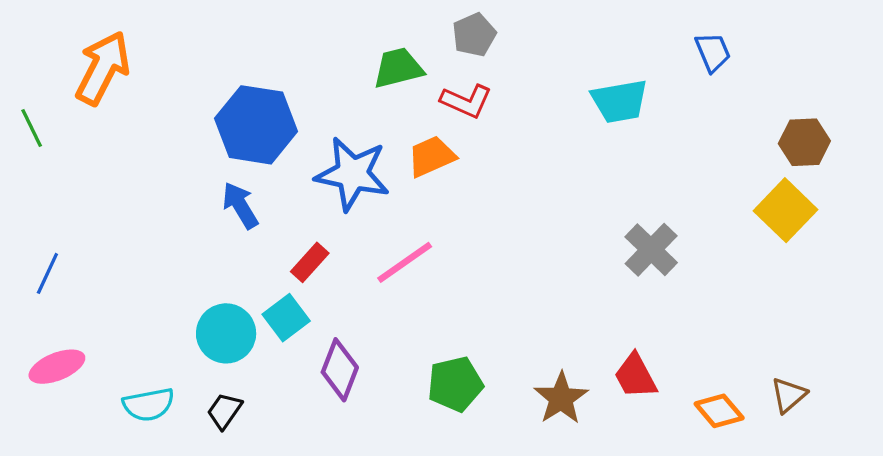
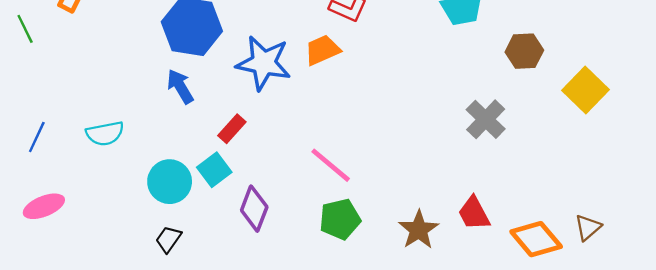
brown hexagon: (804, 142) -> (524, 51), moved
pink line: (405, 262) -> (331, 165), moved, turned 75
cyan semicircle: (149, 405) -> (105, 133), moved
orange diamond: (719, 411) -> (536, 239), size x1.4

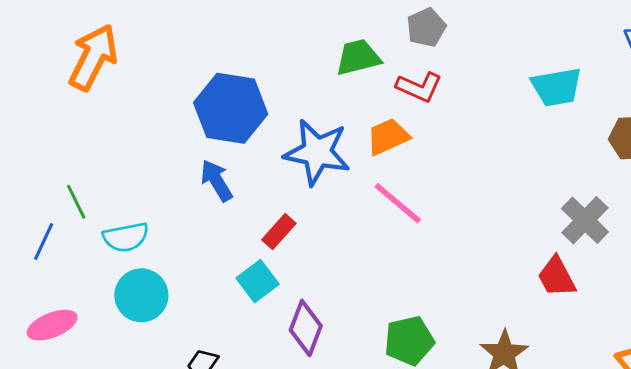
green line: (25, 29) -> (76, 202), moved
pink line: (331, 165) -> (398, 203), moved
cyan circle: (170, 182) -> (141, 295), moved
red trapezoid: (474, 213) -> (557, 277), moved

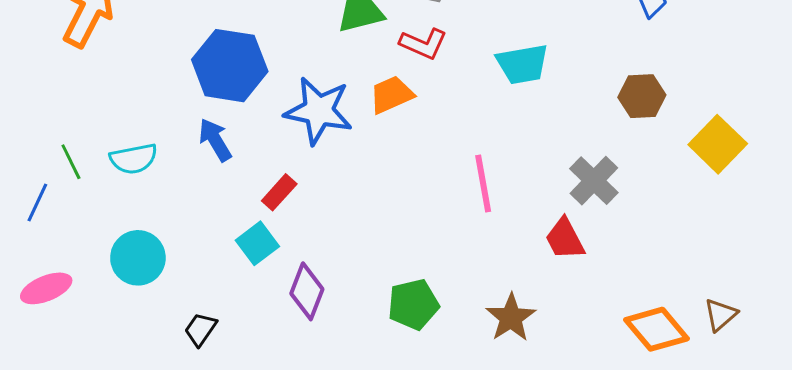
cyan trapezoid: (557, 87) -> (522, 64), moved
pink line: (398, 203) -> (483, 184), moved, turned 40
cyan semicircle: (126, 237) -> (134, 159), moved

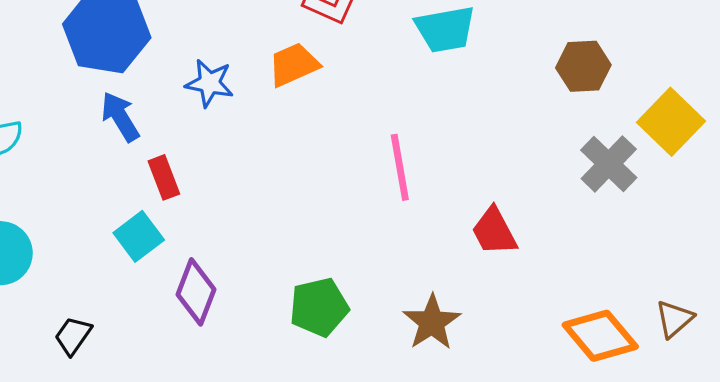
blue star: (319, 111) -> (209, 83), size x0.6
blue arrow: (215, 140) -> (120, 117), moved
gray cross: (594, 181) -> (609, 164), moved
red rectangle: (279, 192) -> (164, 177), turned -63

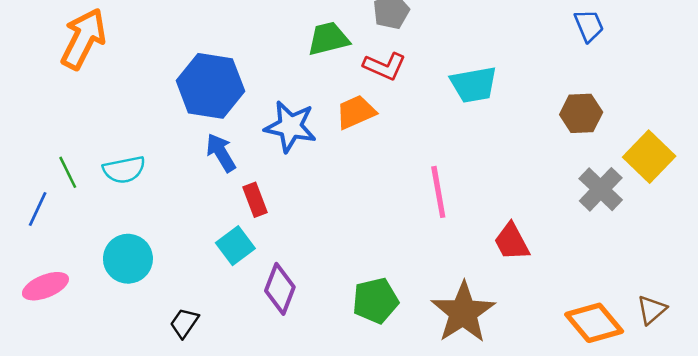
blue star: (209, 83) -> (290, 126), size x1.4
brown star: (432, 322) -> (463, 312), size x1.4

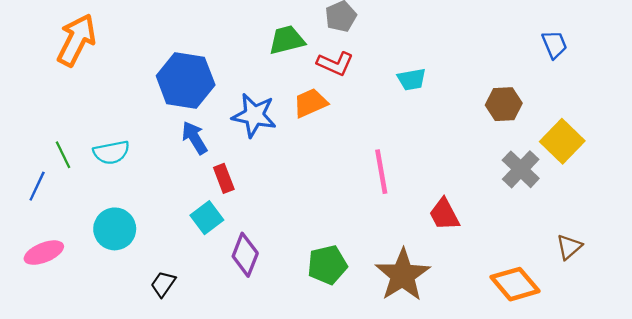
blue trapezoid: (589, 26) -> (554, 44), moved
cyan trapezoid: (474, 85) -> (412, 79), size x0.7
brown triangle: (652, 310) -> (569, 247), moved

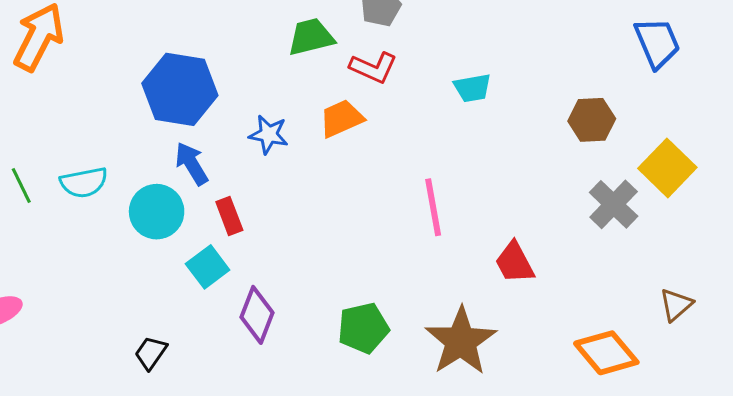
blue trapezoid: (554, 44) -> (657, 43), size x1.4
blue star: (254, 115) -> (269, 134), size x0.7
cyan circle: (115, 229) -> (157, 212), moved

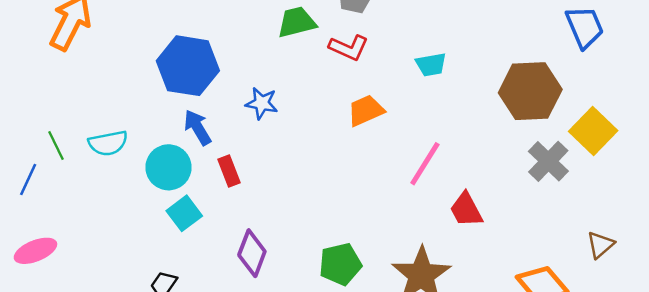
orange trapezoid: (341, 118) -> (366, 110), moved
brown hexagon: (592, 120) -> (530, 91), size x1.6
pink line: (433, 207) -> (425, 164), moved, turned 42
cyan square: (208, 267) -> (184, 213), moved

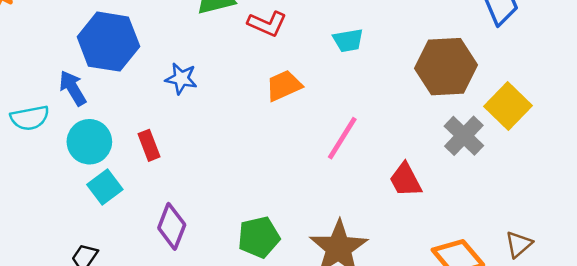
blue arrow: (198, 127) -> (73, 88), moved
red trapezoid: (466, 210) -> (405, 180), moved
brown triangle: (600, 245) -> (519, 244), moved

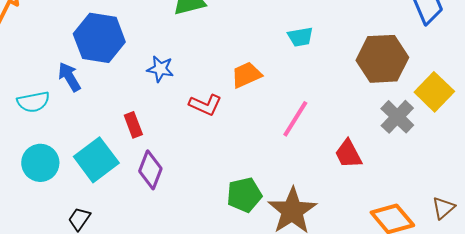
red L-shape: (267, 24) -> (205, 105), moved
cyan circle: (89, 142) -> (40, 163), moved
cyan square: (105, 187) -> (96, 160), size x1.5
purple diamond: (172, 226) -> (150, 170), moved
green pentagon: (259, 237) -> (244, 195), moved

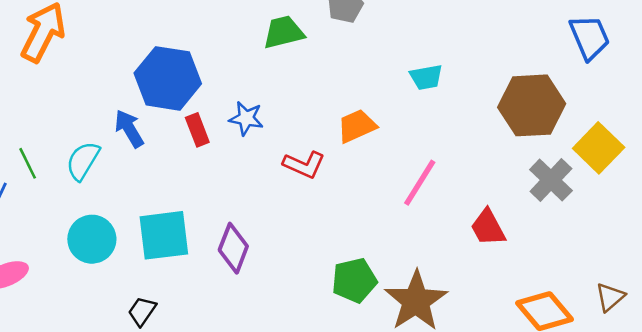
cyan semicircle: (33, 102) -> (83, 161), turned 132
red rectangle: (133, 125) -> (197, 130), moved
cyan square: (96, 160) -> (164, 235), turned 30

